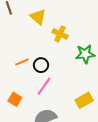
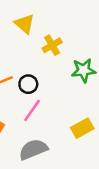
yellow cross: (60, 34) -> (52, 45), turned 35

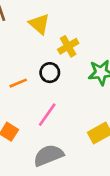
black circle: (28, 84) -> (50, 73), moved

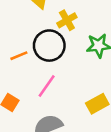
black circle: (50, 73) -> (49, 46), size x1.6

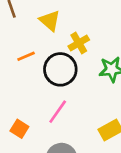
orange line: (19, 56) -> (26, 56), moved

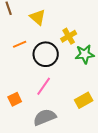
yellow cross: (79, 43) -> (69, 36), moved
orange square: (19, 129) -> (15, 99), turned 32

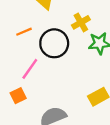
pink line: (44, 86) -> (30, 69), moved

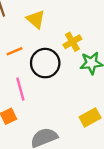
pink line: (30, 69) -> (20, 89), turned -50

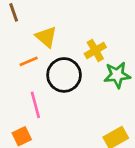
yellow triangle: (36, 19) -> (46, 37), moved

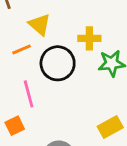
yellow cross: (95, 50) -> (89, 38), turned 30

